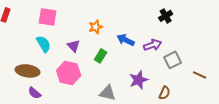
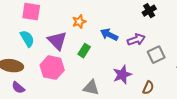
purple triangle: (74, 46) -> (57, 41), size x1.5

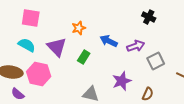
black cross: (149, 11) -> (149, 17), turned -32
cyan semicircle: (27, 39) -> (27, 45), turned -30
pink hexagon: (52, 68) -> (39, 74), moved

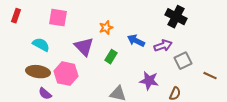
black cross: (149, 17) -> (176, 17), size x1.5
cyan semicircle: (27, 45) -> (41, 45), moved
purple star: (122, 81) -> (149, 81), turned 30

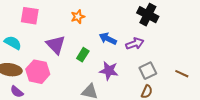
orange star: (106, 28) -> (78, 17), moved
gray square: (183, 61) -> (148, 71), moved
purple star: (149, 81) -> (109, 71), moved

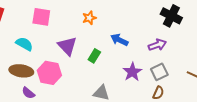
black cross: (148, 15) -> (171, 16), moved
purple arrow: (135, 44) -> (157, 45), moved
purple star: (109, 71) -> (132, 72), moved, turned 30

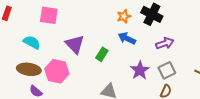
black cross: (171, 16) -> (152, 14), moved
orange star: (89, 18) -> (124, 16), moved

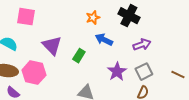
orange star: (124, 16) -> (93, 18), moved

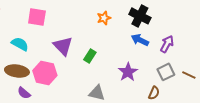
blue arrow: (104, 40) -> (140, 40), moved
purple arrow: (142, 45) -> (167, 44), moved, turned -42
gray square: (144, 72) -> (166, 72), moved

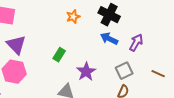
purple triangle: (63, 46) -> (16, 45), moved
purple star: (128, 72) -> (86, 72), moved
gray square: (166, 72) -> (124, 71), moved

